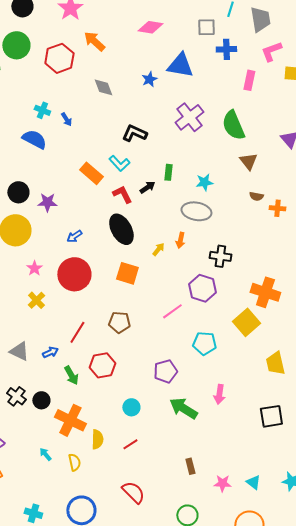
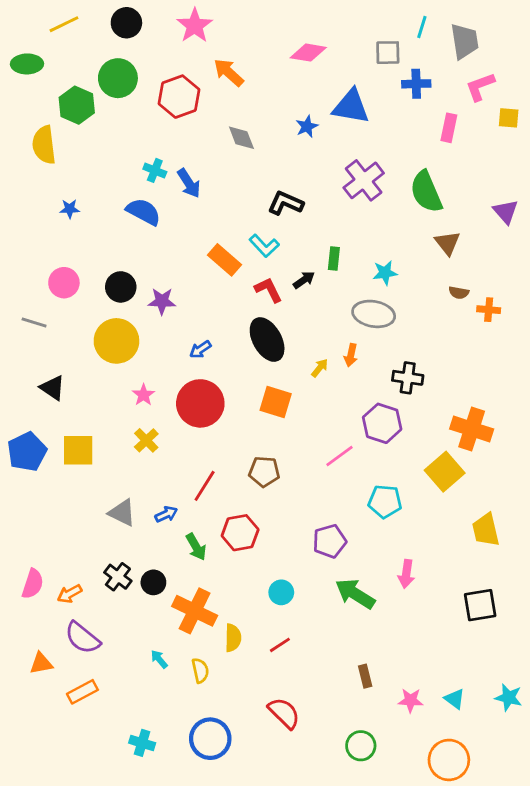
blue arrow: (66, 119) -> (189, 183), size x1.5

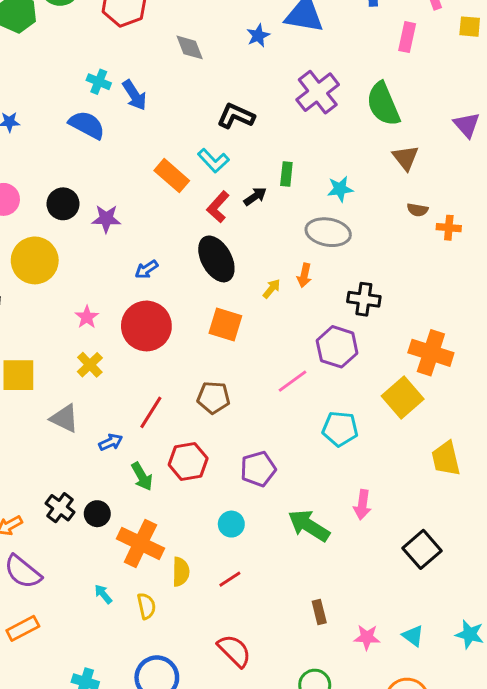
red L-shape: (268, 290) -> (218, 207), turned -112
yellow circle: (116, 341) -> (35, 260), moved
gray triangle: (122, 513) -> (64, 418), moved
purple pentagon: (330, 541) -> (258, 469), moved
black square: (480, 605) -> (422, 549), moved, turned -32

